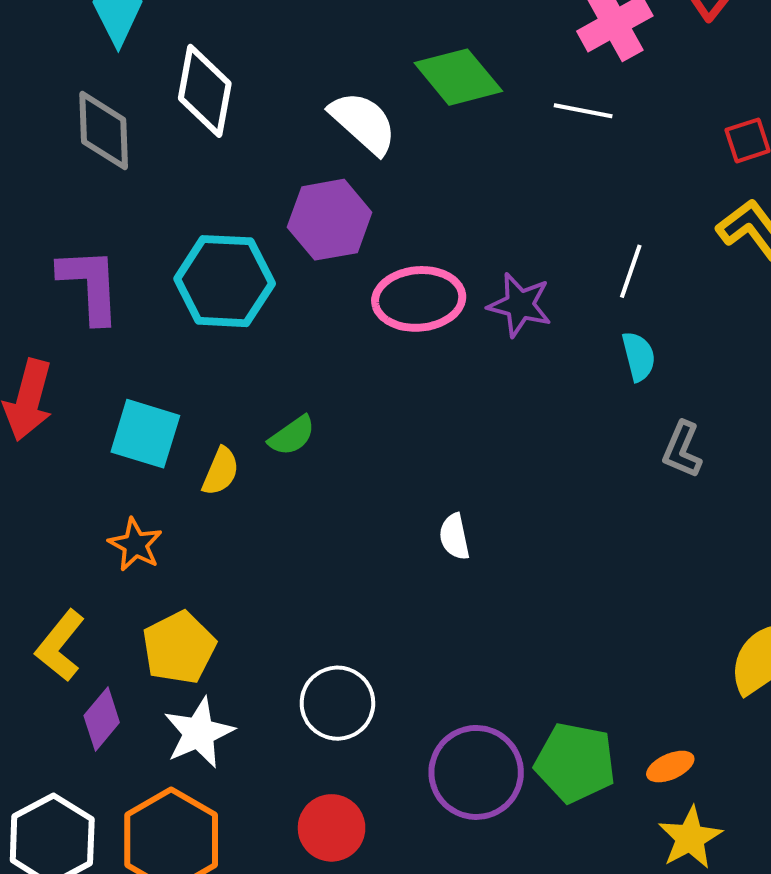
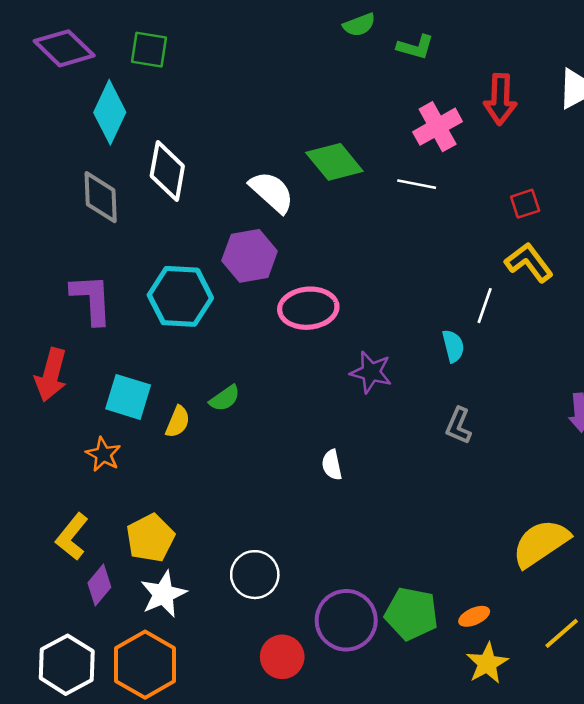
white line: (631, 271) -> (485, 306), moved
purple star: (520, 305) -> (371, 372), moved
gray L-shape: (682, 450) -> (458, 426), moved
orange star: (135, 545) -> (103, 454), moved
red circle: (332, 828) -> (282, 657), moved

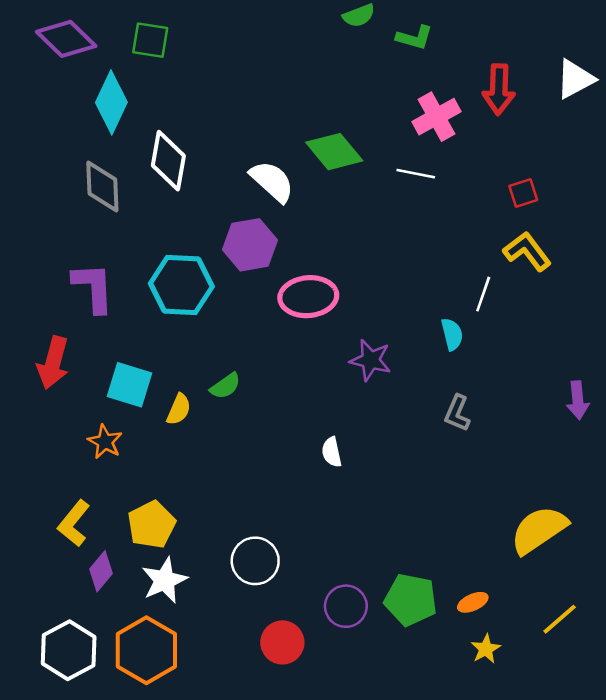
purple circle: (346, 620) -> (346, 606), size x0.7
yellow star: (487, 663) -> (486, 649), size x0.7

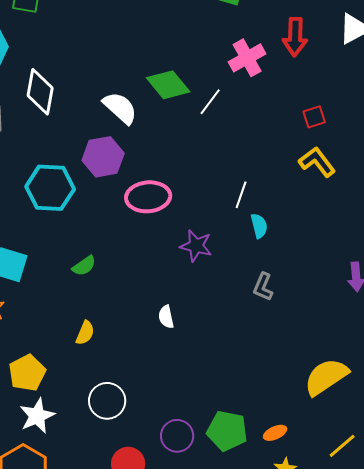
white line: (416, 174) -> (210, 102), moved, turned -64
white line: (483, 294) -> (241, 195), moved
yellow semicircle: (179, 409) -> (85, 333), moved

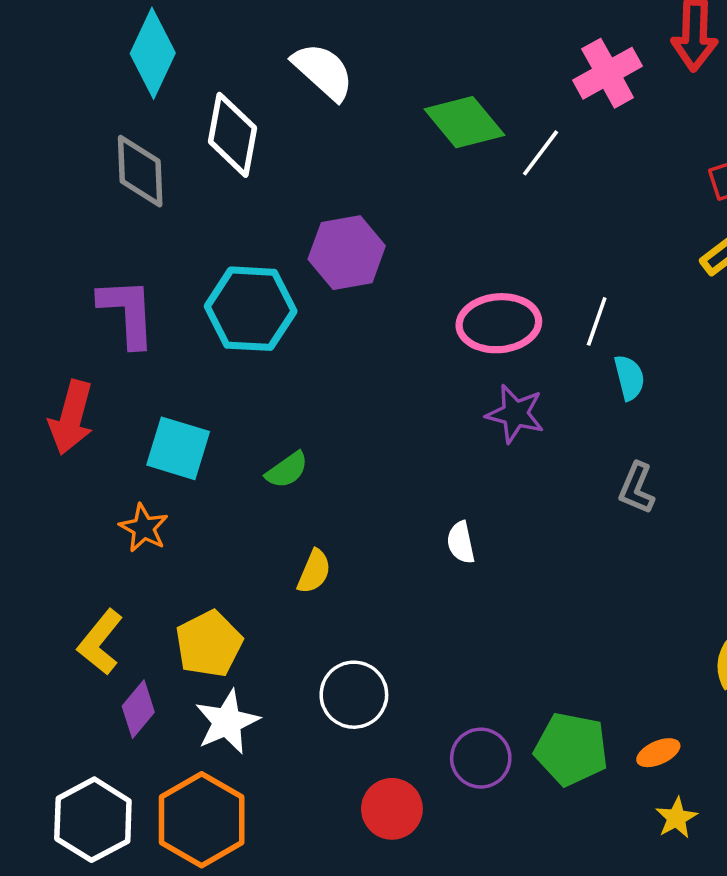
white semicircle: (120, 108) -> (323, 71), moved
pink ellipse: (148, 197) -> (499, 323), moved
green semicircle: (84, 266) -> (287, 470), moved

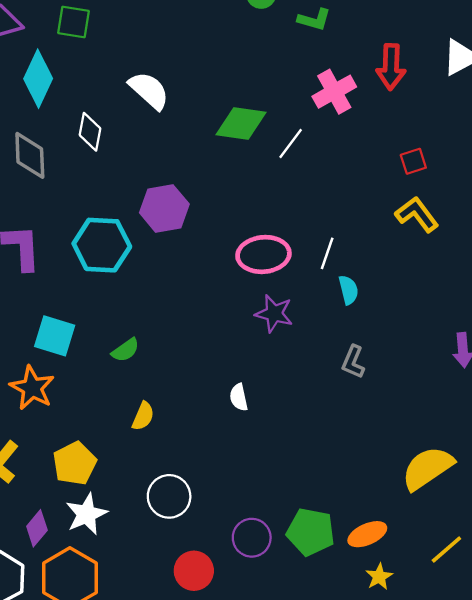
green diamond: (464, 122) -> (241, 123), turned -42
white diamond: (232, 135) -> (90, 132), size x0.7
orange star: (144, 528) -> (32, 388), size x1.4
purple diamond: (138, 709) -> (37, 528), moved
orange ellipse: (658, 753) -> (367, 534), size x1.4

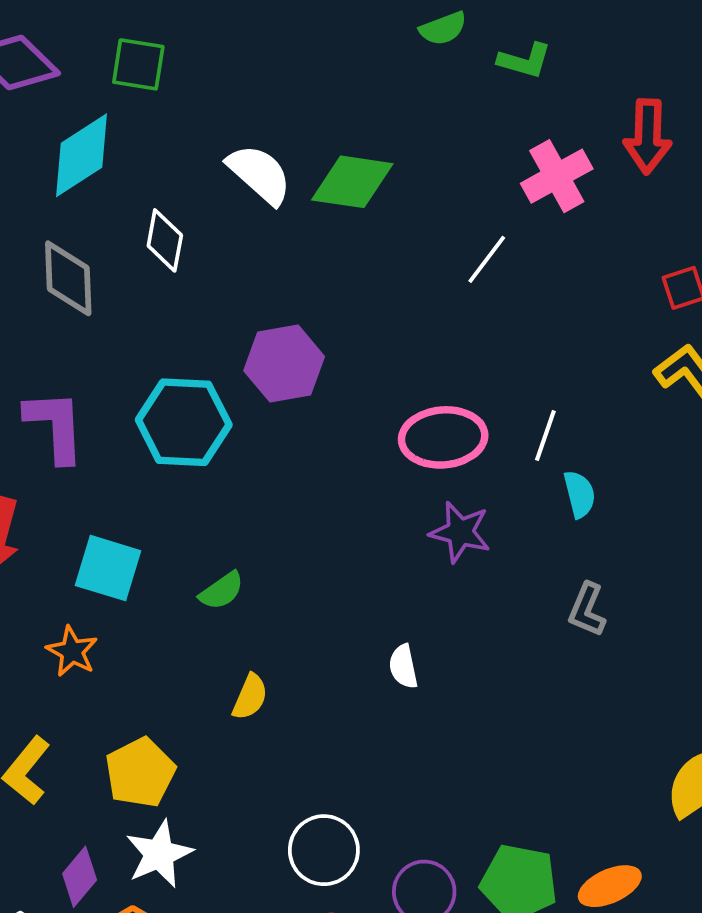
cyan diamond: (38, 79) -> (81, 155), turned 32
green diamond: (241, 123) -> (352, 182), moved
orange star: (32, 388) -> (72, 651), size x0.7
white circle: (169, 496) -> (324, 850), moved

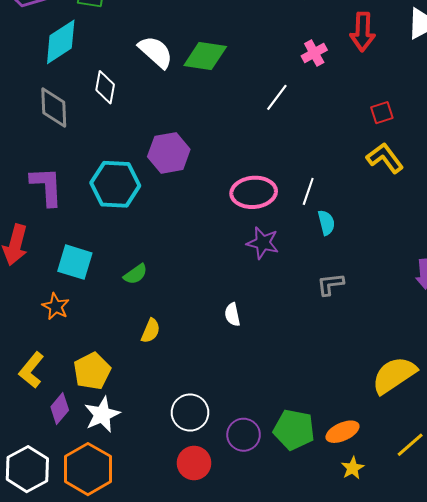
pink cross: (557, 176) -> (314, 53), size x0.7
gray L-shape: (587, 610) -> (330, 284), turned 60
purple diamond: (80, 877) -> (60, 408), moved

